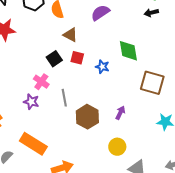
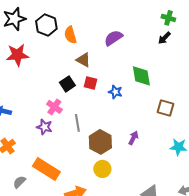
black arrow: (151, 13) -> (164, 38), turned -32
brown square: (152, 83) -> (165, 108), size x0.7
yellow circle: (117, 147) -> (102, 169), moved

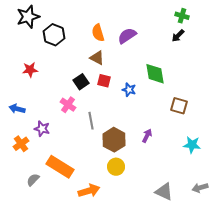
black hexagon: (46, 25) -> (54, 35), moved
orange semicircle: (70, 35) -> (98, 33), moved
red star: (17, 55) -> (30, 70), moved, size x0.7
purple star: (44, 127) -> (42, 129), moved

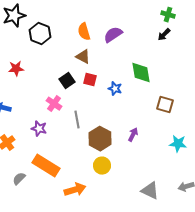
purple star: (42, 129) -> (39, 129), moved

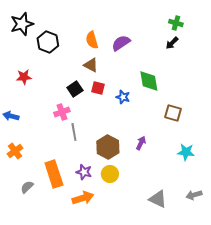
pink cross: (54, 104) -> (62, 112), turned 35
gray line: (77, 120) -> (74, 132), moved
purple star: (39, 129) -> (84, 172), moved
orange rectangle: (46, 166) -> (54, 174), turned 40

